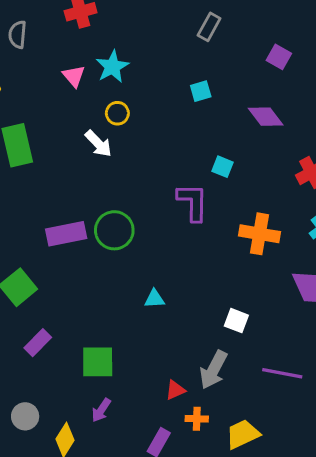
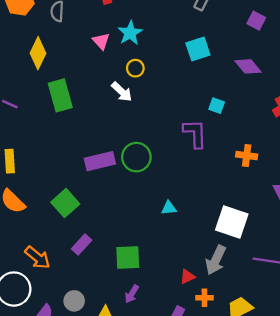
cyan square: (201, 91) -> (198, 49), size x1.5
orange cross: (259, 234) -> (247, 156), size x0.7
white square: (236, 321) -> (232, 222), size x1.8

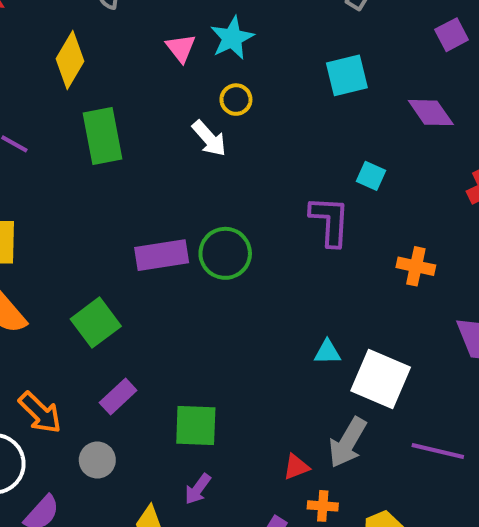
purple square: (256, 21) -> (452, 35), turned 30
cyan triangle: (169, 208) -> (327, 352), moved
gray circle: (74, 301) -> (97, 460), moved

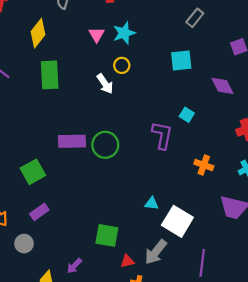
green square: (196, 426) -> (107, 235), moved
purple line: (438, 451) -> (202, 263), turned 76

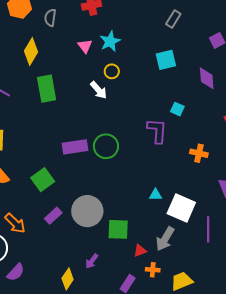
purple diamond: (222, 86) -> (207, 78), turned 30
gray circle: (24, 244) -> (87, 211), moved, size x1.8
purple line: (202, 263) -> (208, 229), moved

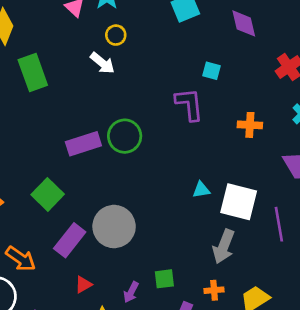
purple rectangle: (53, 216) -> (70, 240), size x1.4
green square: (118, 229) -> (164, 279), moved, size x0.7
red triangle: (140, 251) -> (83, 285), moved

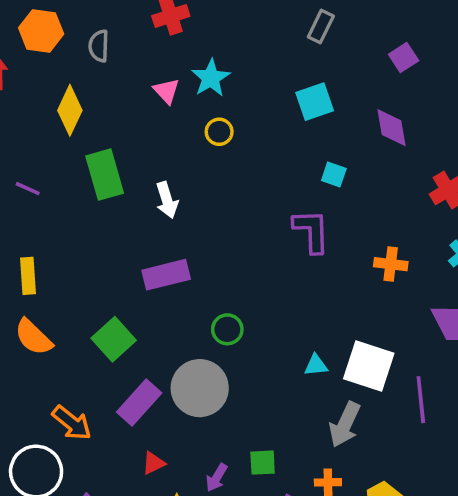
white arrow: (102, 63) -> (167, 200), moved, turned 30
cyan square: (211, 71) -> (334, 174), moved
green circle: (125, 136) -> (227, 329), moved, size x0.7
cyan triangle: (201, 190) -> (316, 365), moved

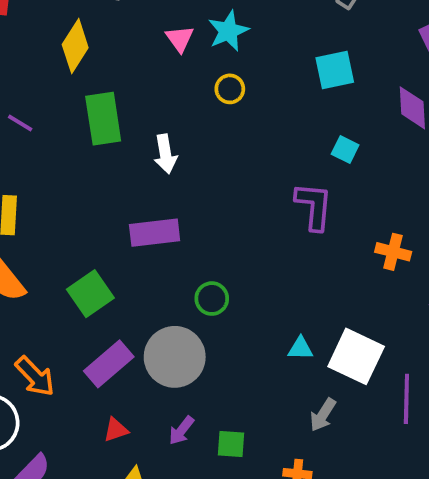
gray arrow: (345, 425) -> (323, 415), size x0.7
purple arrow: (217, 478) -> (181, 430), moved

